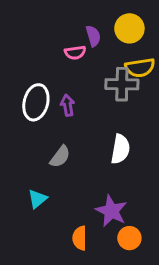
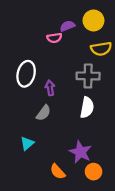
purple semicircle: (93, 36) -> (67, 26), turned -96
gray cross: (122, 84) -> (88, 76), moved
purple arrow: (68, 105) -> (50, 88), moved
orange semicircle: (80, 238) -> (58, 172), turned -42

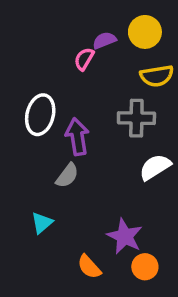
pink semicircle: (54, 38) -> (84, 59), turned 128
purple arrow: (50, 88) -> (77, 137), size x1.5
white semicircle: (87, 107) -> (155, 167), moved, turned -132

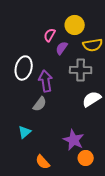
yellow circle: (145, 32) -> (75, 25), moved
purple semicircle: (104, 40) -> (62, 48), moved, turned -32
orange semicircle: (89, 267) -> (43, 162), moved

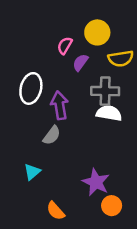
white semicircle: (92, 99) -> (109, 113), moved, turned 42

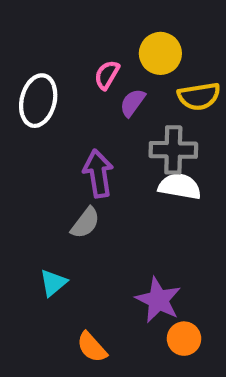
white ellipse: (31, 88) -> (38, 101), moved

